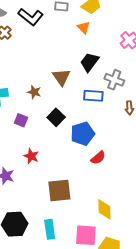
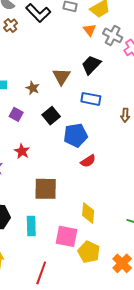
gray cross: (114, 80) -> (113, 35), moved

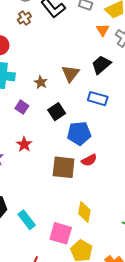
brown square: (46, 189) -> (64, 167), moved
cyan rectangle: (31, 226) -> (27, 220), turned -42

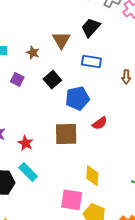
red star: (24, 144) -> (26, 143), moved
red semicircle: (89, 160) -> (100, 123), moved
cyan rectangle: (27, 220) -> (28, 172), moved

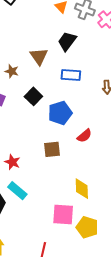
brown square: (66, 134) -> (52, 149), size x0.7

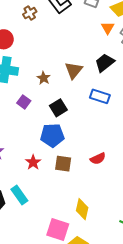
blue pentagon: (60, 113) -> (52, 135), moved
red star: (12, 162) -> (33, 162), moved

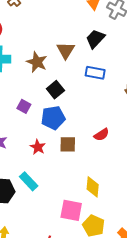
brown star: (44, 78) -> (37, 62), size x1.5
purple square: (24, 102) -> (24, 106), moved

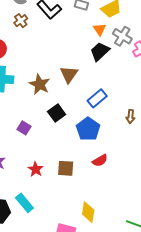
black trapezoid: (95, 39) -> (100, 51), moved
blue rectangle: (95, 73) -> (97, 98), turned -54
blue pentagon: (53, 118) -> (88, 129), moved, turned -30

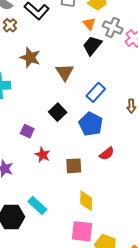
brown star: (40, 84) -> (30, 58), moved
red star: (36, 169) -> (43, 155), moved
yellow diamond: (88, 212) -> (86, 201), moved

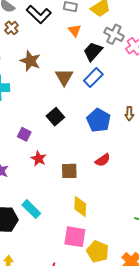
orange triangle: (89, 24) -> (75, 30), moved
blue rectangle: (96, 92) -> (93, 78), moved
blue pentagon: (91, 124) -> (99, 120), moved

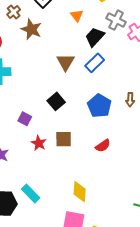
brown star: (30, 61) -> (31, 29), moved
brown square: (69, 171) -> (64, 139), moved

